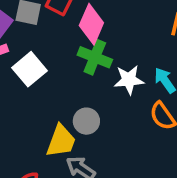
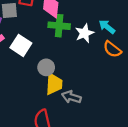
gray circle: (86, 121) -> (46, 67), moved

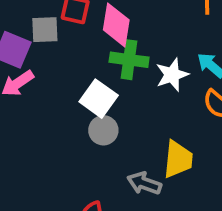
white square: (21, 45) -> (99, 99), moved
yellow trapezoid: (54, 84) -> (178, 159), moved

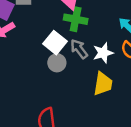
white star: (172, 75) -> (103, 53), moved
gray arrow: (144, 183) -> (79, 49), moved, turned 30

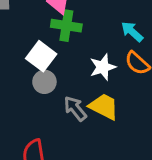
gray arrow: (79, 49) -> (75, 109), moved
yellow trapezoid: (103, 84) -> (104, 107), turned -70

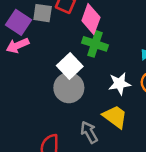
gray circle: (44, 82) -> (69, 88), size x1.5
gray arrow: (75, 109) -> (89, 132), moved

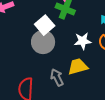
yellow trapezoid: (115, 117) -> (78, 67), turned -55

